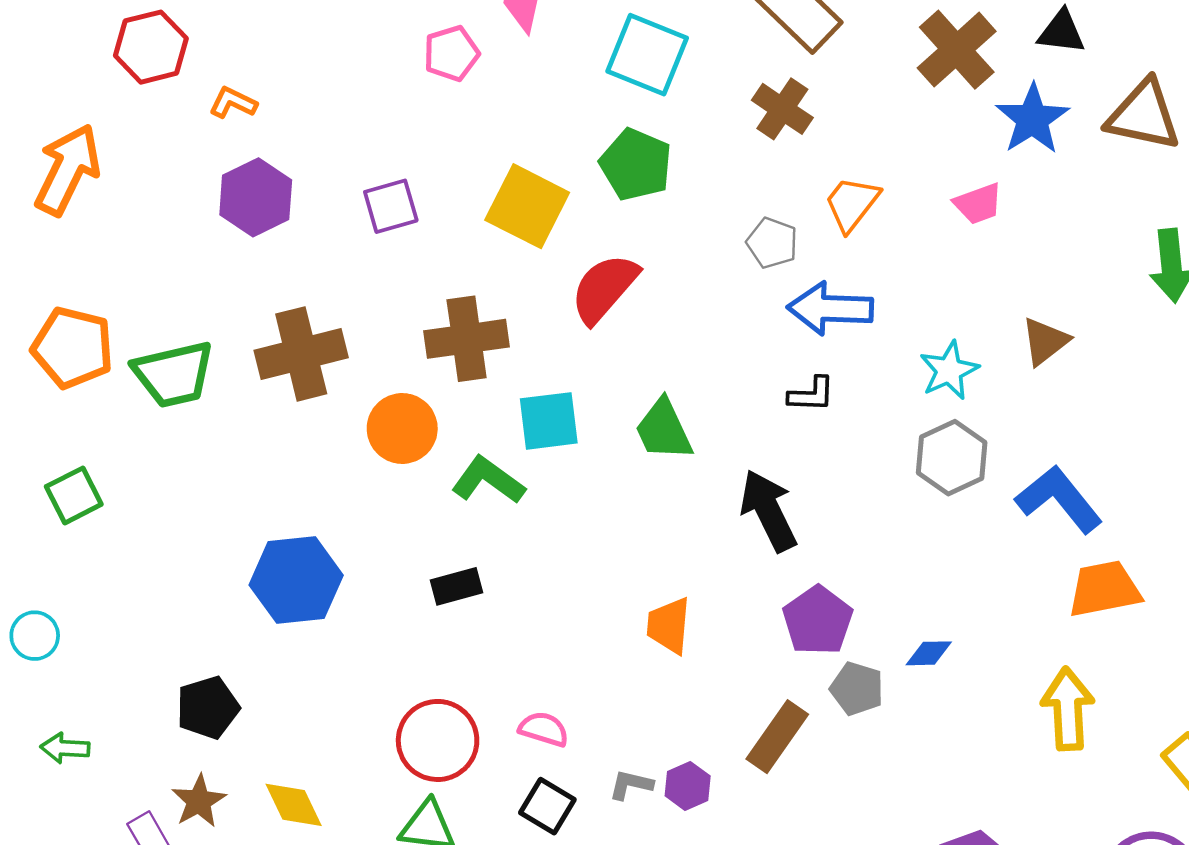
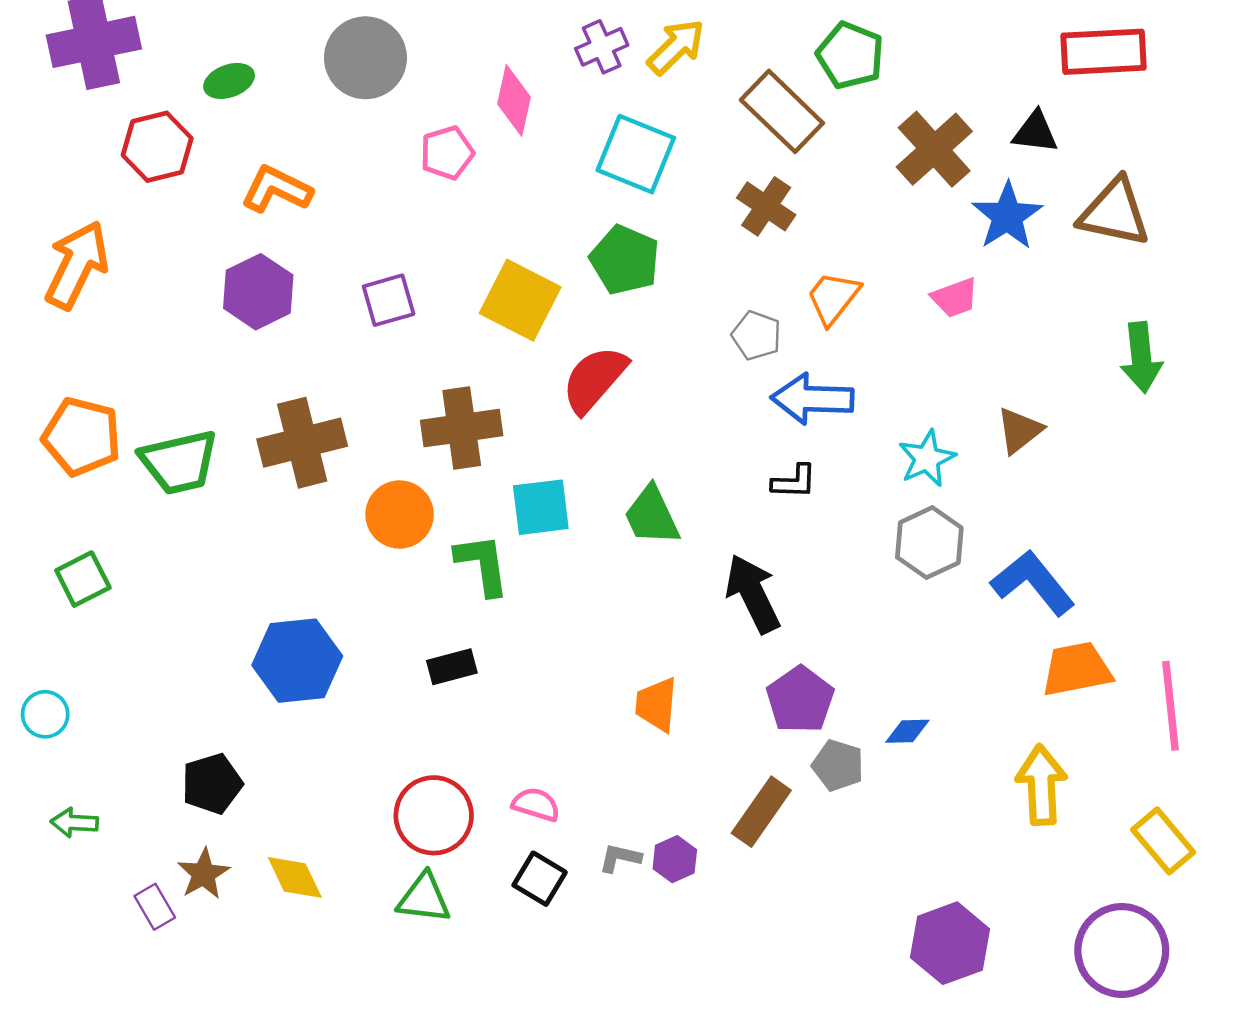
orange L-shape: (233, 103) -> (277, 189), moved, size x1.5
green L-shape: (488, 480) -> (482, 564), turned 46

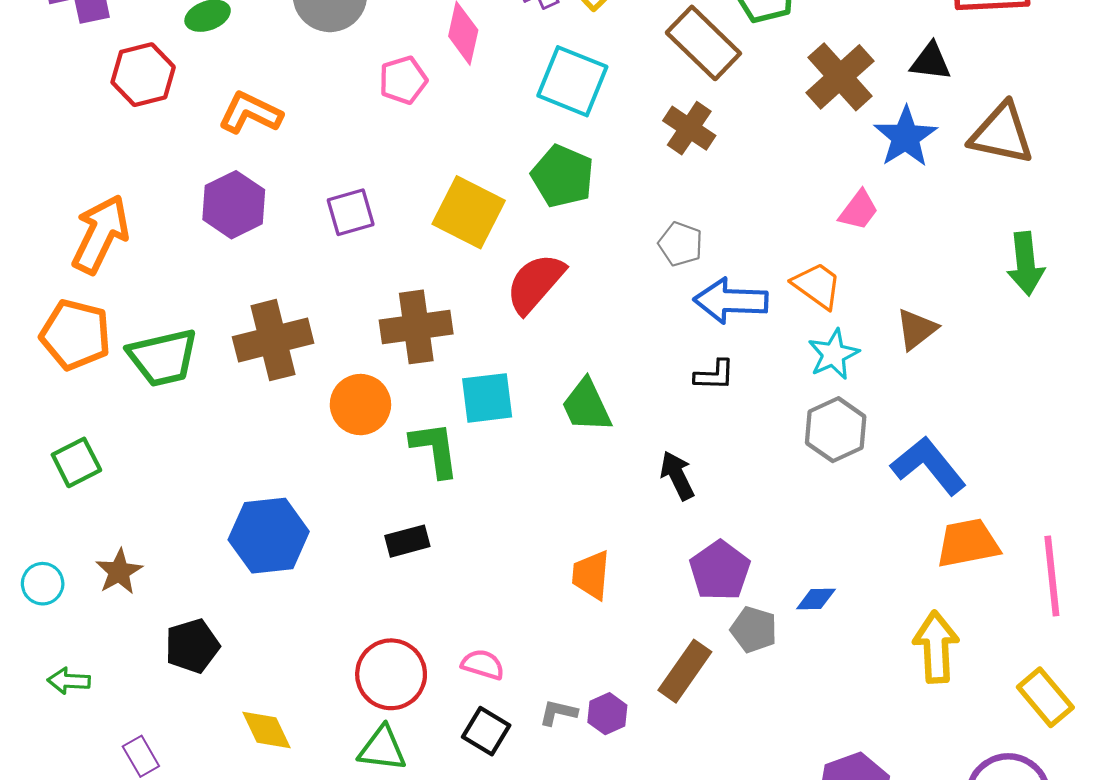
orange arrow: (77, 265) -> (101, 234), moved
orange trapezoid: (833, 298) -> (817, 285), moved, turned 88
pink trapezoid: (955, 298) -> (859, 210), turned -33
black arrow: (753, 594) -> (677, 476), size x0.7
brown star: (203, 874) -> (119, 572), moved

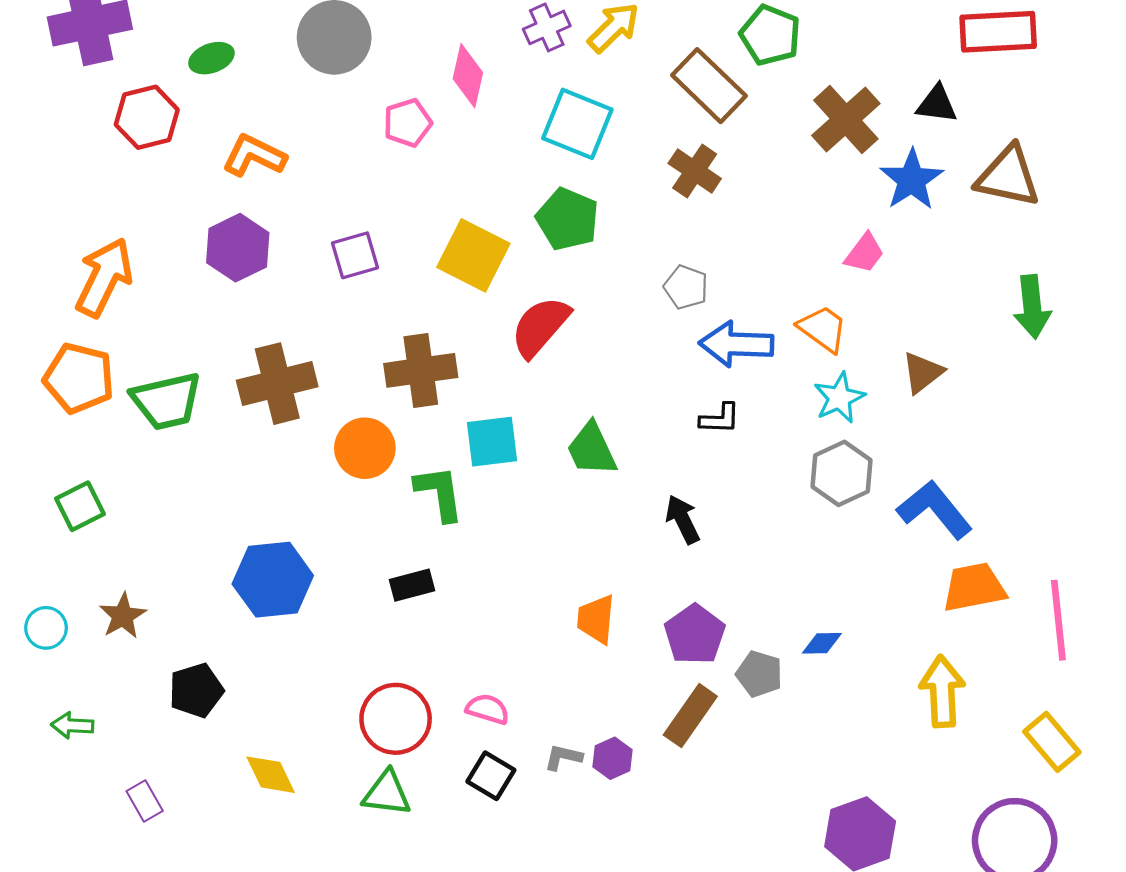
purple pentagon: (720, 571) -> (695, 634), moved

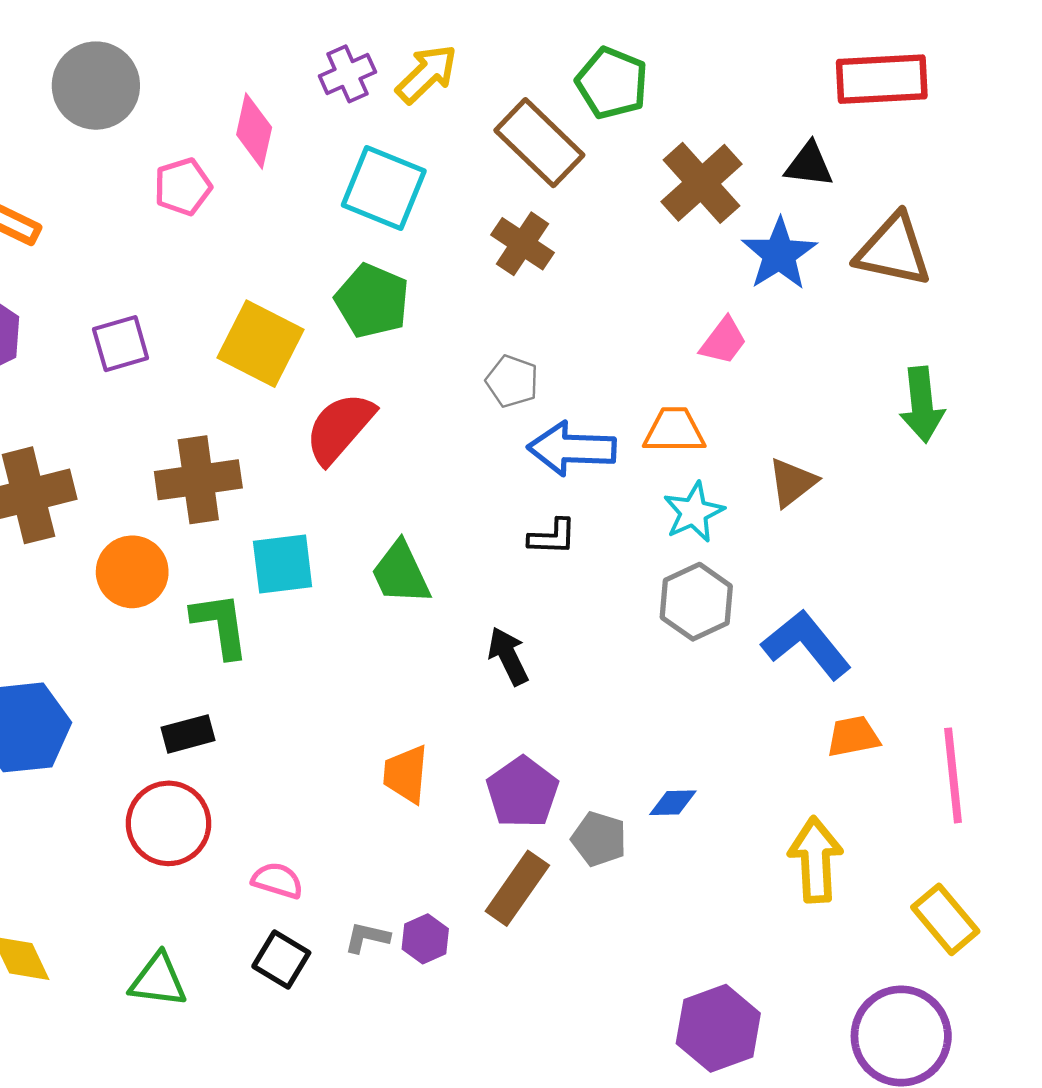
orange trapezoid: (823, 329) -> (674, 430), turned -36
orange trapezoid: (974, 587) -> (853, 737), size x0.7
red circle: (396, 719) -> (169, 823), moved

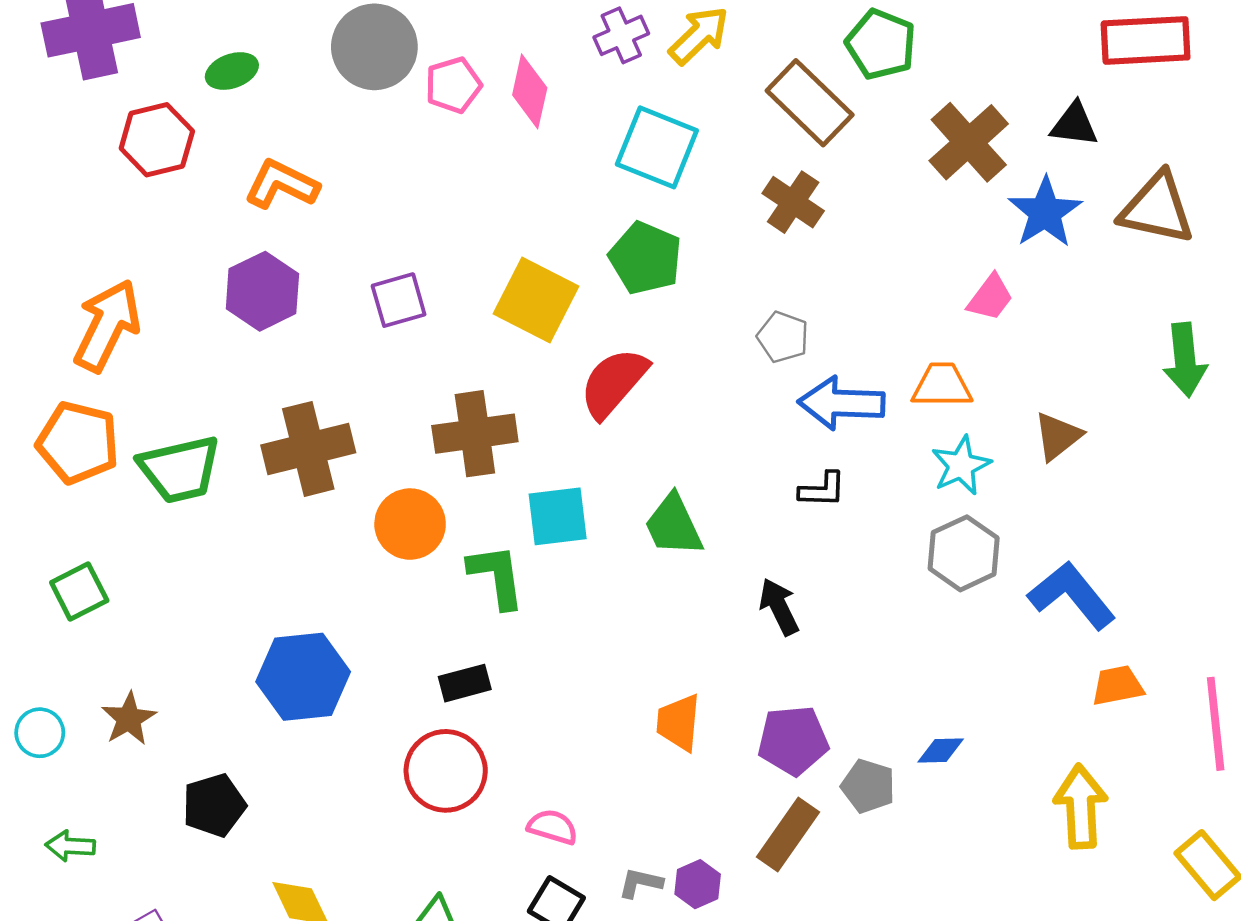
pink pentagon: (183, 187) -> (453, 85), moved
purple pentagon: (523, 792) -> (793, 740), turned 30

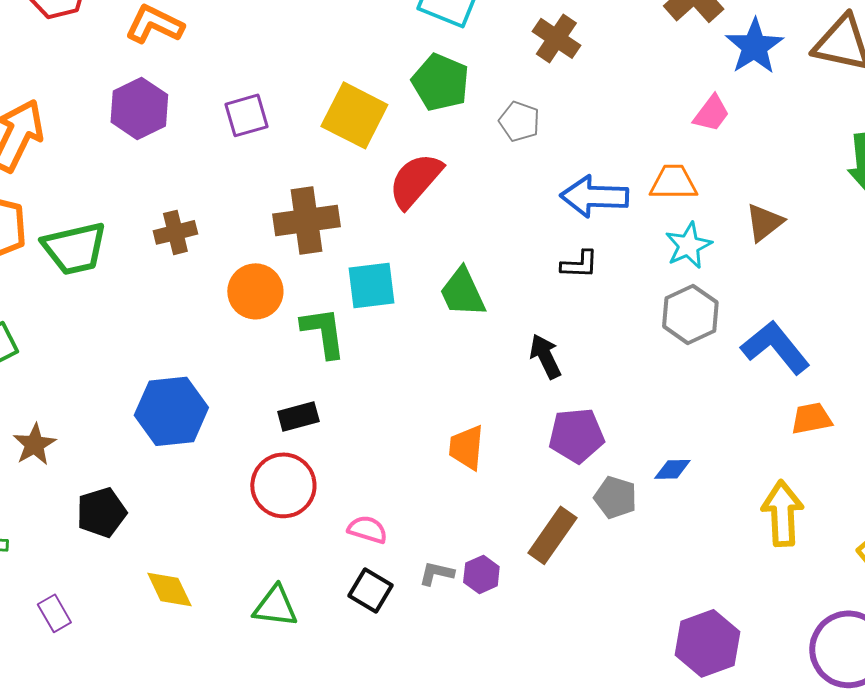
gray pentagon: (783, 337) -> (519, 121), moved
brown cross: (308, 449) -> (175, 232), size x0.6
purple pentagon: (793, 740) -> (576, 435), moved

